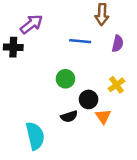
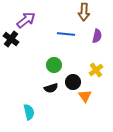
black cross: (13, 47) -> (11, 39), turned 35
black semicircle: (69, 116) -> (51, 88), moved
cyan semicircle: (35, 136) -> (29, 112), size x0.7

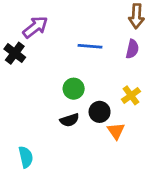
brown arrow: (84, 12) -> (136, 16), moved
cyan semicircle: (29, 112) -> (26, 157), moved

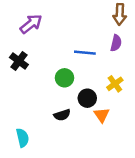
blue line: (90, 46) -> (85, 53), moved
black cross: (15, 53) -> (19, 61), moved
black semicircle: (69, 120) -> (62, 115), moved

